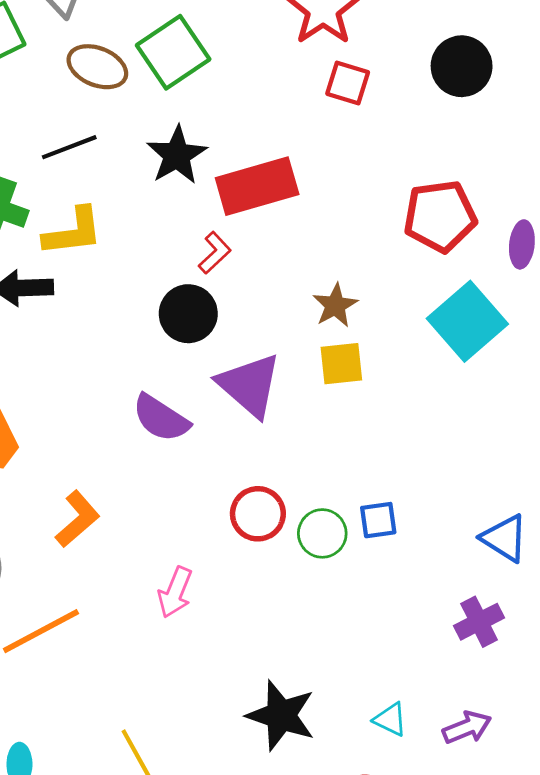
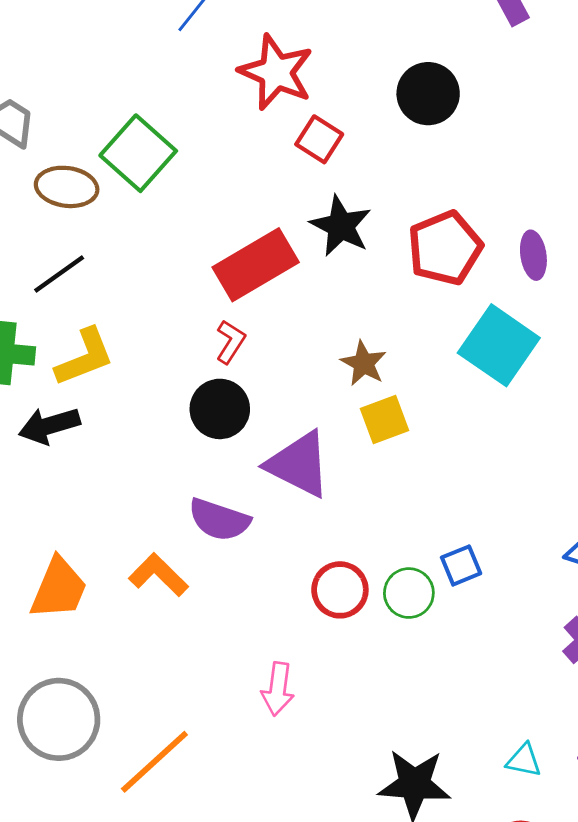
red square: (348, 83) -> (319, 139), turned 30
black star: (177, 155) -> (341, 226), moved
orange L-shape: (77, 519) -> (158, 575), moved, turned -80

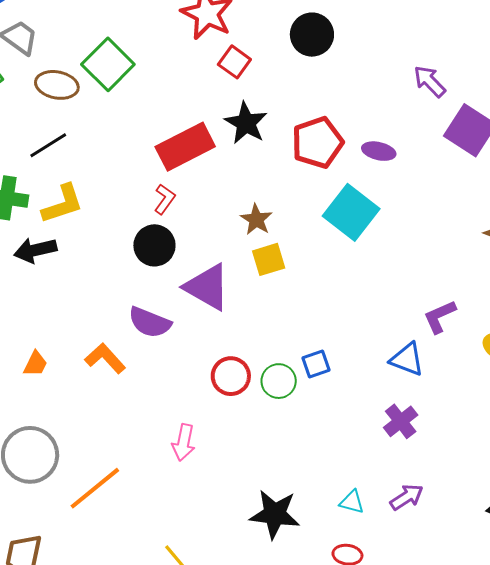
purple ellipse: (533, 255) -> (379, 151), turned -72
orange trapezoid: (59, 588) -> (35, 364), size x0.6

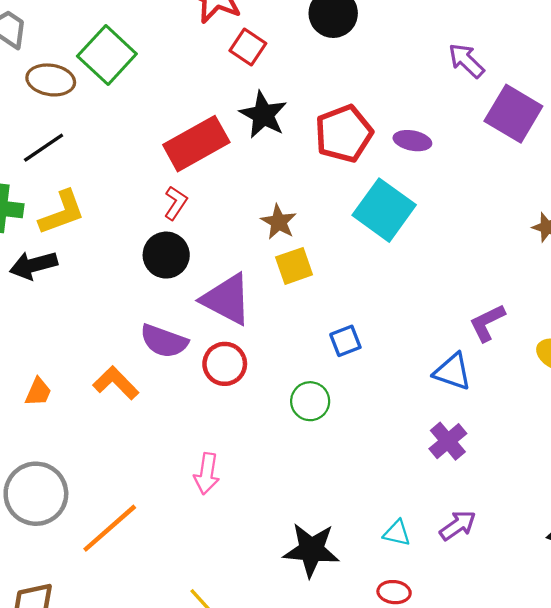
blue square: (316, 364) -> (345, 341), moved
red circle: (231, 376) -> (225, 364), moved

